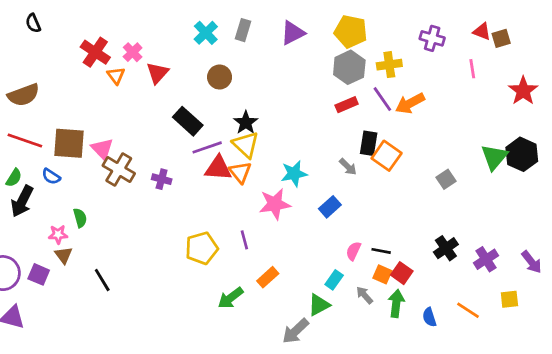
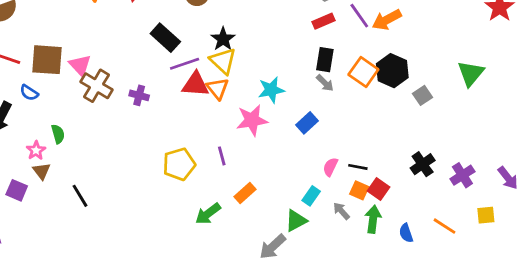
black rectangle: (369, 143) -> (325, 60), moved
black hexagon: (522, 154) -> (392, 71), moved
pink star: (58, 234) -> (36, 150), turned -30

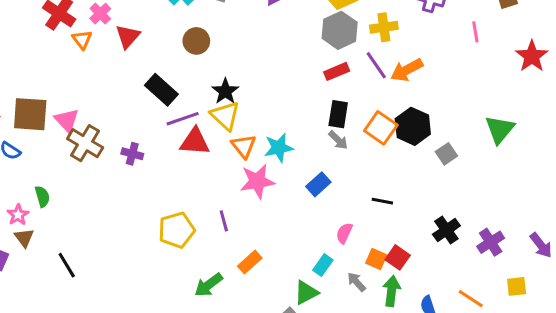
orange triangle: (218, 89) -> (244, 146), moved
black line: (358, 167) -> (382, 201), moved

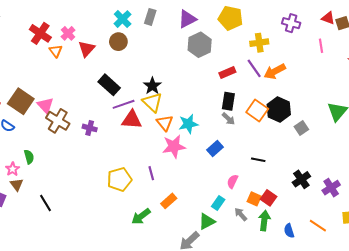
gray hexagon: (340, 30) -> (200, 45), moved
brown circle: (196, 41) -> (118, 42), moved
brown square: (30, 114) -> (21, 101), turned 30

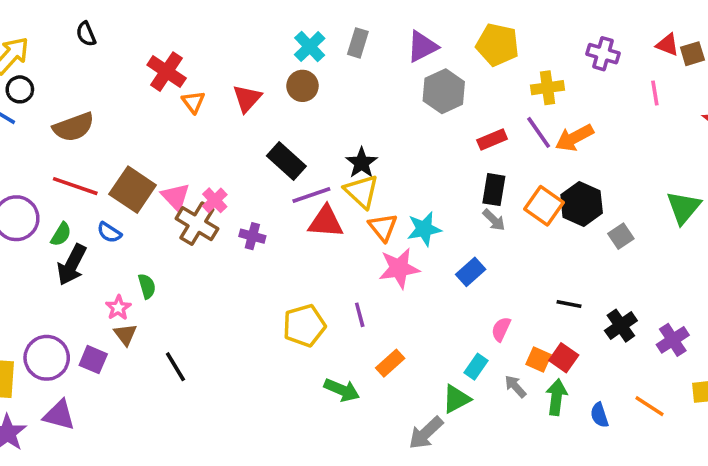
pink cross: (68, 33) -> (215, 200), moved
black line: (258, 160) -> (569, 304), moved
green arrow: (141, 216) -> (342, 390), turned -120

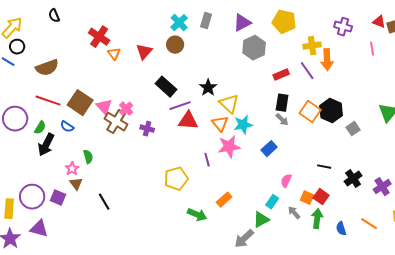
orange arrow: (574, 138) -> (327, 60), moved, turned -65
yellow triangle: (362, 191) -> (229, 104), moved
purple line: (360, 315) -> (207, 160), moved

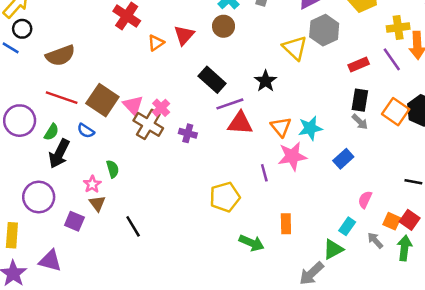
orange triangle: (114, 54) -> (156, 43), moved, turned 32
yellow triangle: (229, 104) -> (295, 48), moved
purple circle: (32, 197) -> (39, 197), moved
orange rectangle: (224, 200) -> (286, 224), turned -49

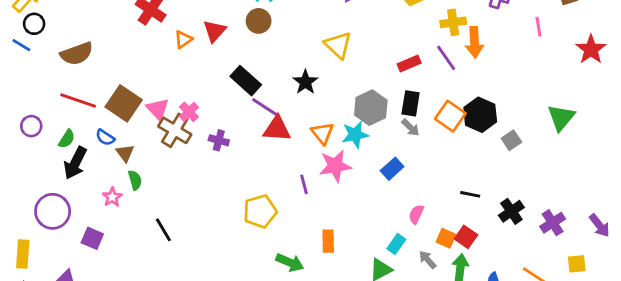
gray hexagon: (324, 30) -> (371, 108), moved
purple line: (230, 104) -> (266, 108), turned 52
purple circle: (20, 121) -> (31, 126), size x0.6
brown triangle: (97, 203) -> (125, 153), moved
black line: (133, 226) -> (163, 230), moved

